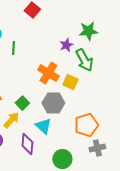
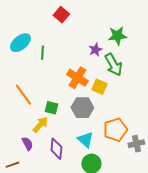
green square: (22, 103) -> (51, 108), turned -32
cyan triangle: (43, 126) -> (85, 140), moved
gray cross: (97, 148) -> (136, 144), moved

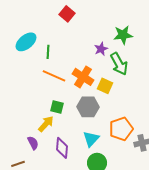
orange line: (23, 95) -> (54, 76), moved, turned -30
cyan triangle: (85, 140) -> (91, 139), turned 30

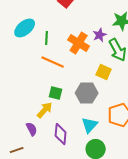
orange cross: (83, 77) -> (79, 43), moved

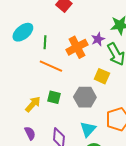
orange cross: (79, 43) -> (77, 47), turned 30
yellow arrow: (45, 110) -> (33, 104), moved

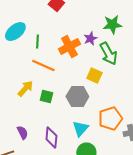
yellow arrow: (33, 104) -> (25, 89), moved

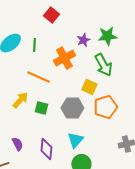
purple star: (90, 39) -> (83, 40), moved
green line: (37, 42) -> (34, 45), moved
orange pentagon: (110, 119) -> (105, 107), moved

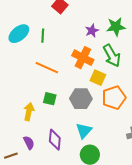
orange cross: (64, 58) -> (83, 58), moved, turned -35
yellow arrow: (20, 100) -> (29, 112), moved, turned -30
purple semicircle: (17, 144) -> (29, 143), moved

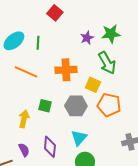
orange cross: (83, 58) -> (66, 70), moved, turned -30
orange line: (47, 68) -> (26, 72), moved
orange pentagon: (114, 98) -> (109, 105), turned 30

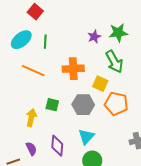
red square: (55, 13) -> (35, 12), moved

